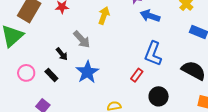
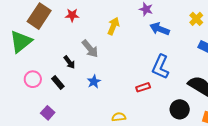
blue star: (87, 72) -> (94, 82), size x0.6
red rectangle: (137, 75) -> (143, 87), turned 32
black circle: (159, 96) -> (180, 109), moved

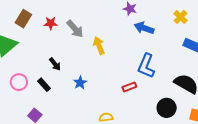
red star: (72, 15) -> (51, 23), moved
brown rectangle: (39, 16) -> (23, 19), size x0.7
yellow arrow: (113, 26) -> (99, 46), moved, turned -42
gray arrow: (90, 49) -> (75, 29), moved

